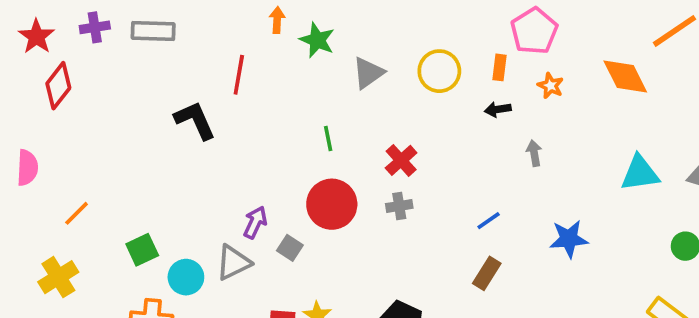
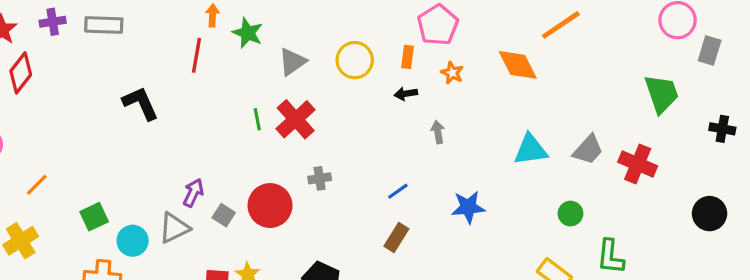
red line: (239, 75) -> (196, 55), moved
red cross: (401, 160) -> (296, 119), moved, size x1.4
red circle: (332, 204) -> (270, 206), moved

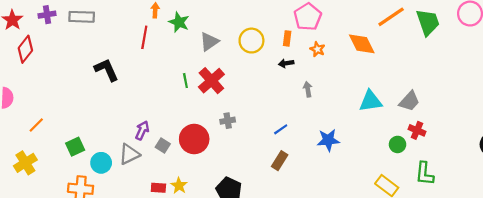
green trapezoid: (662, 94) -> (428, 22), moved
red cross: (638, 164) -> (417, 130), moved, size x0.7

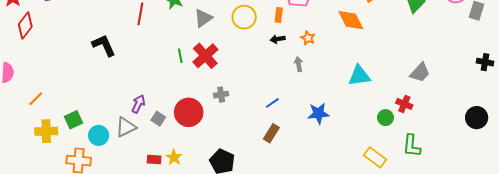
orange star: (317, 49) -> (308, 38), moved
gray trapezoid: (409, 101) -> (420, 73), moved
yellow cross: (25, 163) -> (46, 131), moved, turned 30

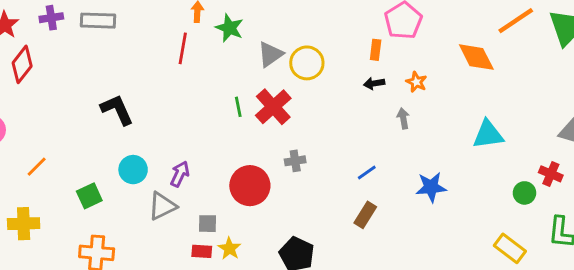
yellow circle: (244, 17) -> (307, 63), moved
black L-shape: (104, 45) -> (117, 110), moved
gray square: (158, 119) -> (208, 224), moved, turned -32
yellow cross: (46, 131) -> (24, 224), moved
cyan circle: (99, 135) -> (133, 170), moved

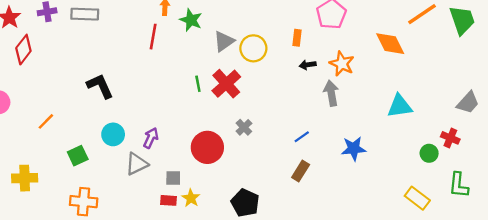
orange rectangle: (376, 50) -> (297, 38), moved
orange star: (416, 82) -> (342, 64), size x1.5
gray arrow: (403, 118) -> (331, 93), size x1.5
gray cross: (295, 161) -> (244, 127), turned -35
orange line: (37, 167) -> (46, 121), moved

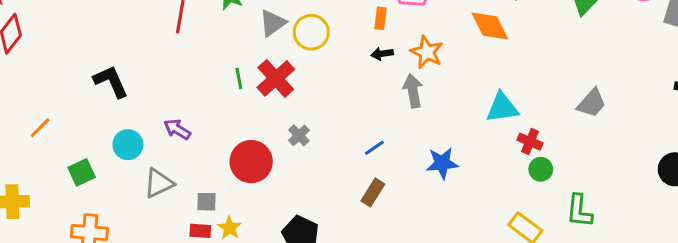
orange rectangle: (297, 38) -> (381, 18), moved
purple arrow: (151, 138) -> (177, 129), moved, turned -84
red cross: (450, 138) -> (530, 142), moved

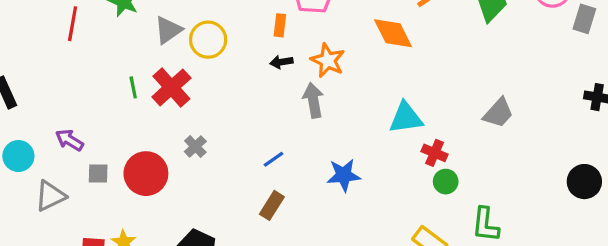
gray square: (206, 202) -> (98, 174), moved

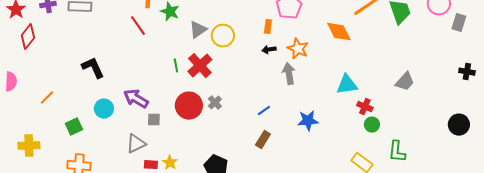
red line: (73, 24) -> (138, 26), turned -45
purple arrow: (69, 140) -> (136, 99), size x1.4
red circle: (146, 174) -> (189, 106), moved
gray triangle: (50, 196) -> (136, 144), moved

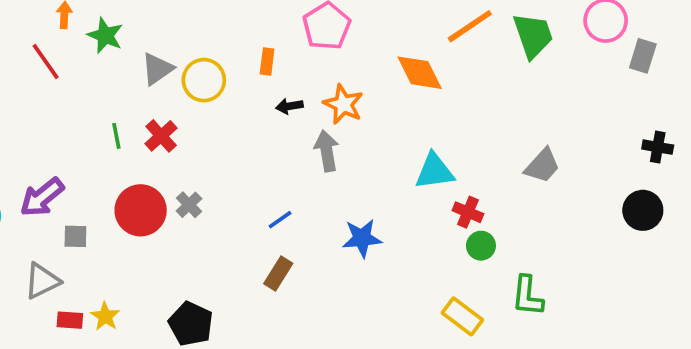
orange rectangle: (268, 27) -> (267, 61), moved
red cross: (200, 66) -> (161, 136), size x0.7
purple arrow: (136, 99) -> (42, 197), turned -70
black circle: (459, 125) -> (643, 210), moved

